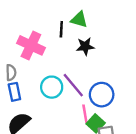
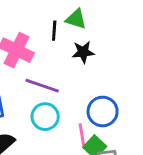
purple line: (73, 85) -> (42, 86), moved, turned -32
cyan circle: (52, 87) -> (45, 117), moved

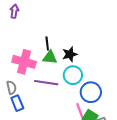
green triangle: (76, 19) -> (50, 57), moved
cyan circle: (45, 117) -> (73, 75), moved

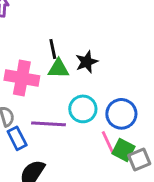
cyan circle: (73, 75) -> (83, 109), moved
purple line: (46, 83) -> (49, 124), moved

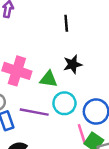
black line: (53, 49) -> (66, 23), moved
green triangle: (58, 69) -> (48, 79), moved

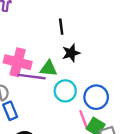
black line: (66, 23) -> (61, 27), moved
purple line: (34, 112) -> (31, 77), moved

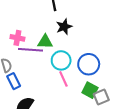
pink cross: (18, 62) -> (17, 38), size x0.6
pink line: (83, 119) -> (63, 79), moved

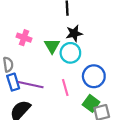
green triangle: (45, 42) -> (52, 46), turned 49
purple line: (30, 50) -> (31, 85), moved
cyan circle: (61, 60) -> (70, 53), moved

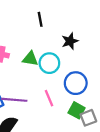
black star: (74, 33) -> (70, 41), moved
green triangle: (52, 46) -> (30, 59), turned -42

